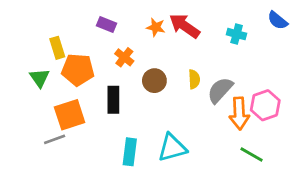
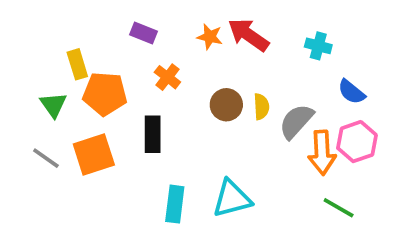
blue semicircle: (278, 20) -> (351, 92), moved
brown circle: (154, 81) -> (226, 105), moved
gray line: (55, 139) -> (46, 158), moved, turned 55

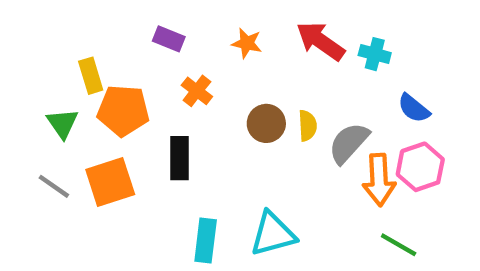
red arrow: (248, 35) -> (321, 41), moved

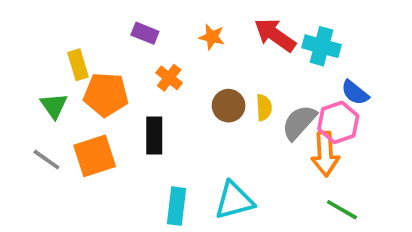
cyan cross: (375, 54) -> (321, 46), size x1.4
pink hexagon: (420, 167) -> (338, 122), moved

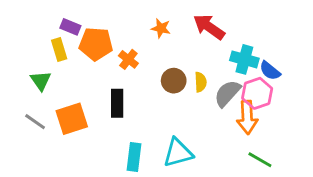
purple rectangle: (145, 33) -> (70, 27), moved
cyan cross: (321, 46) -> (244, 59), moved
orange pentagon: (106, 94) -> (96, 44), moved

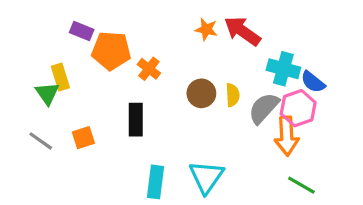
orange star: (161, 28) -> (206, 29), moved
yellow rectangle: (59, 50) -> (60, 77), moved
orange square: (72, 119) -> (83, 138), size x0.6
cyan triangle: (178, 153) -> (206, 177), turned -40

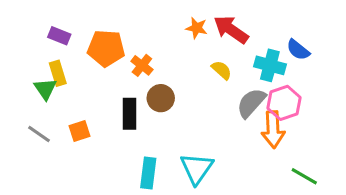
purple rectangle: (82, 31) -> (59, 36), moved
blue semicircle: (313, 82) -> (298, 50), moved
brown circle: (201, 93) -> (161, 98), moved
yellow semicircle: (233, 95) -> (222, 70), moved, turned -45
green line: (301, 185) -> (304, 176), moved

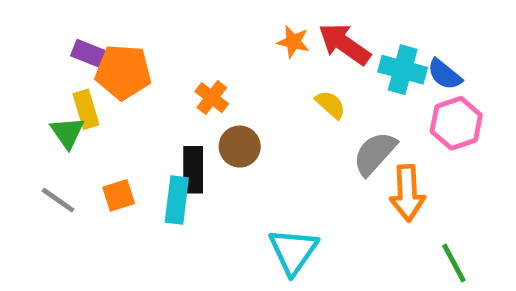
orange pentagon: (106, 48) -> (123, 72), moved
cyan cross: (270, 65) -> (403, 70), moved
pink hexagon: (284, 103) -> (456, 123), moved
cyan rectangle: (148, 173) -> (177, 200), moved
green line: (304, 176) -> (454, 263), turned 32

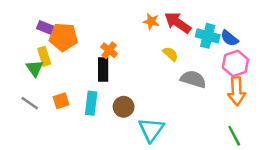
brown circle: (240, 147) -> (124, 107), moved
gray semicircle: (375, 153) -> (193, 79), turned 65
black rectangle: (193, 170) -> (103, 70), moved
orange arrow: (407, 193) -> (237, 91), moved

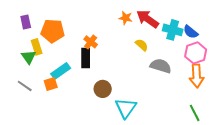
purple rectangle: (45, 27) -> (26, 22), moved, turned 56
cyan rectangle: (91, 103) -> (61, 71), moved, turned 48

